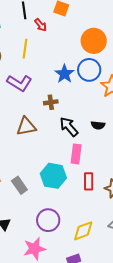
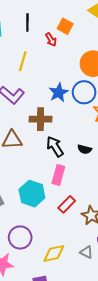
red arrow: (41, 25) -> (51, 40), moved
brown cross: (51, 102) -> (40, 119), size x1.5
red rectangle: (89, 181) -> (67, 204), turned 36

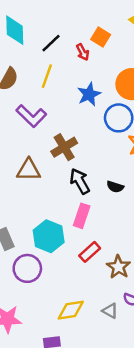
black line: (27, 22) -> (51, 43), moved, turned 42
blue star: (59, 92) -> (89, 94), moved
brown cross: (40, 119) -> (64, 147), turned -35
purple circle: (20, 237) -> (27, 268), moved

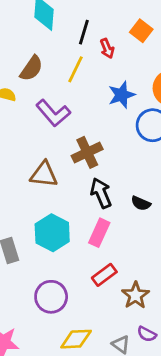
black line: (51, 43) -> (84, 32), turned -35
red arrow: (83, 52) -> (107, 48), moved
cyan hexagon: (49, 236) -> (52, 233), moved
purple circle: (27, 268) -> (51, 297), moved

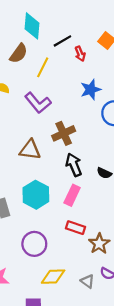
black line: (84, 32) -> (62, 41), turned 42
brown semicircle: (31, 68) -> (19, 53), moved
yellow line: (75, 69) -> (43, 67), moved
red rectangle: (104, 275) -> (75, 228), turned 54

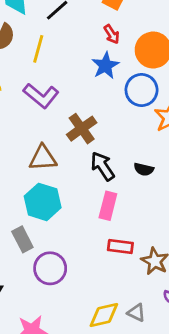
red arrow: (80, 54) -> (112, 34), moved
cyan hexagon: (36, 195) -> (43, 202), moved
purple circle: (34, 244) -> (50, 268), moved
gray triangle: (87, 281) -> (136, 313), moved

